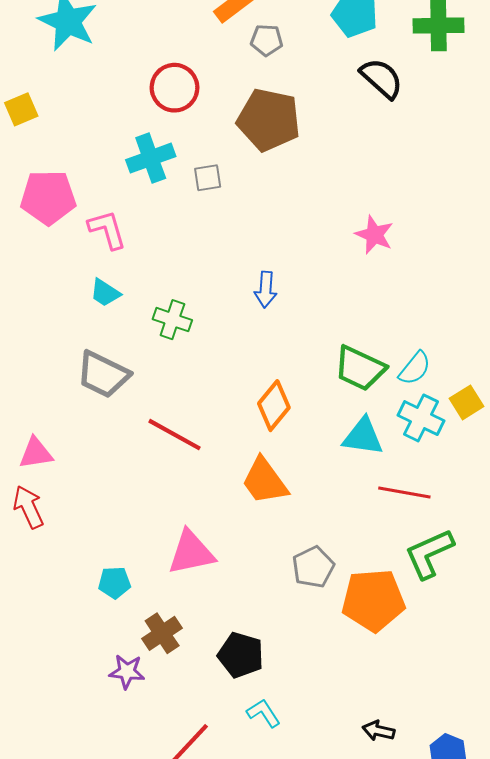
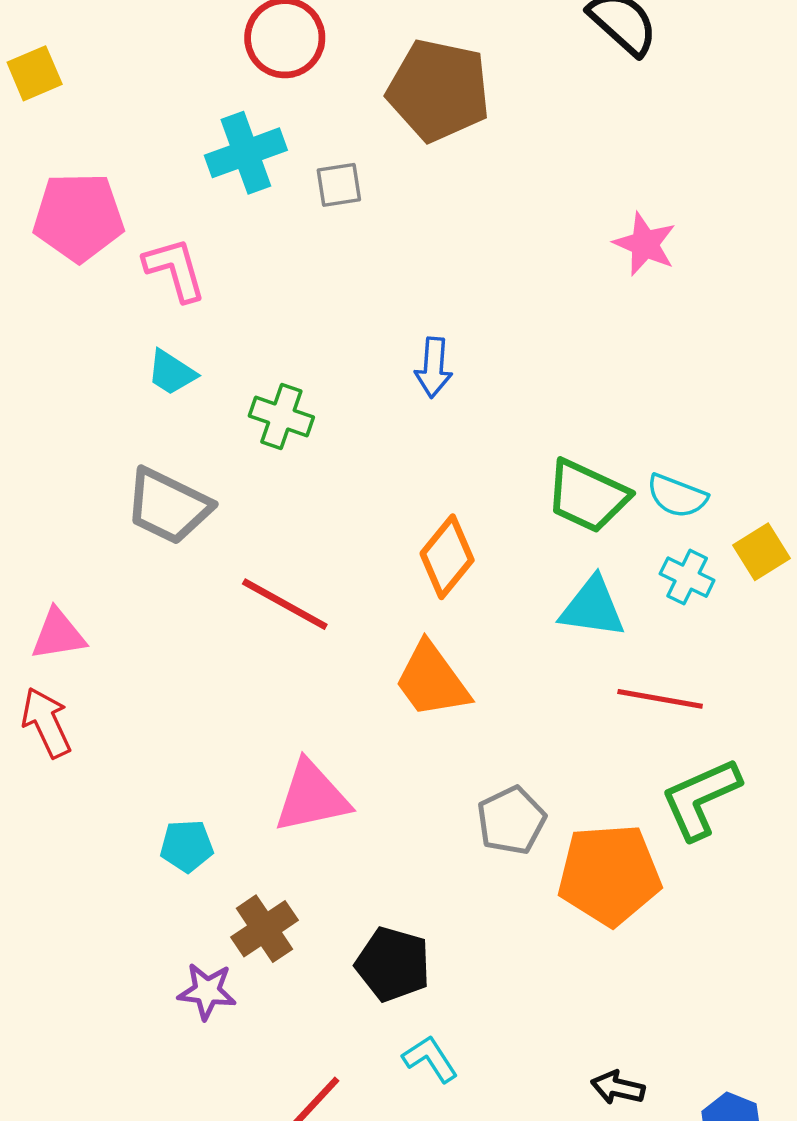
pink star: (374, 235) -> (645, 244), moved
cyan semicircle: (415, 368) -> (677, 496), turned 72
cyan cross: (421, 418) -> (687, 577), size x0.7

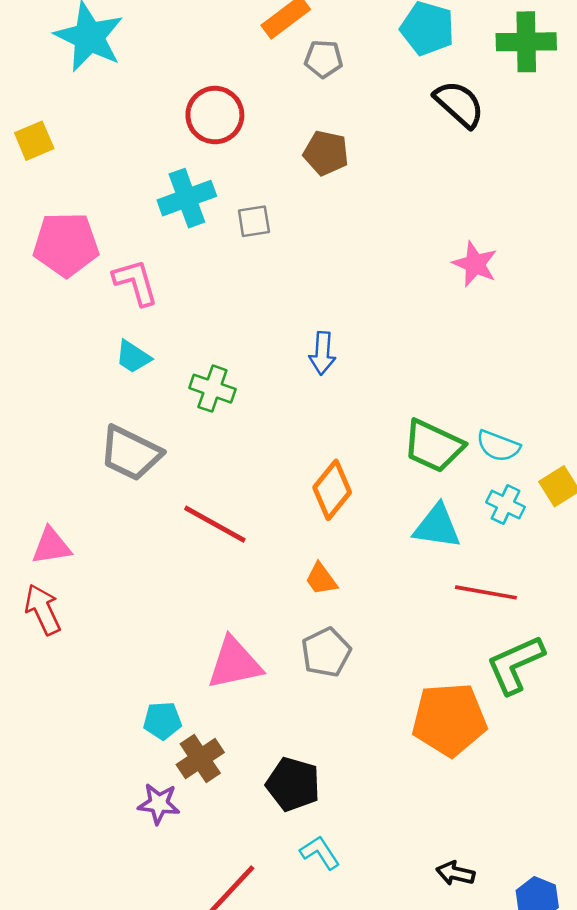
brown pentagon: (439, 90) -> (326, 153), size x0.6
orange trapezoid: (432, 680) -> (321, 579), size x0.6
gray pentagon: (511, 821) -> (326, 652), moved
cyan pentagon: (187, 846) -> (162, 721), moved

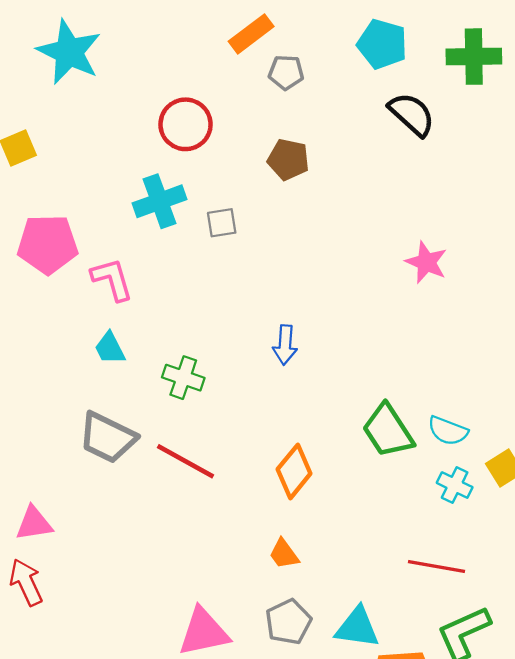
cyan trapezoid: (133, 357) -> (110, 348), turned 30
green trapezoid: (433, 446) -> (388, 431), turned 32
red line: (215, 524) -> (186, 461), moved
cyan triangle: (437, 527) -> (357, 627), moved

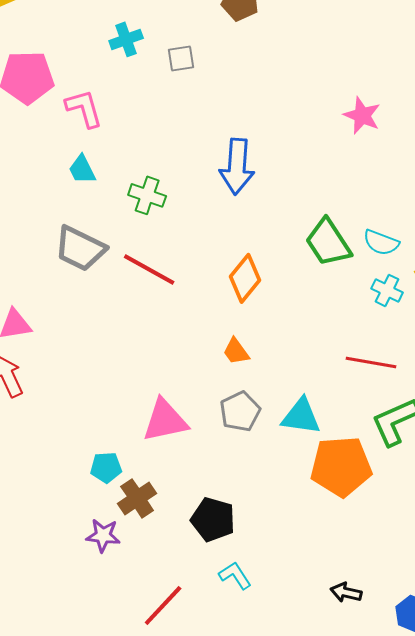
cyan cross: (160, 201) -> (126, 39), size x0.7
pink star: (426, 262) -> (362, 115), moved
blue arrow: (285, 345) -> (237, 166), size x1.6

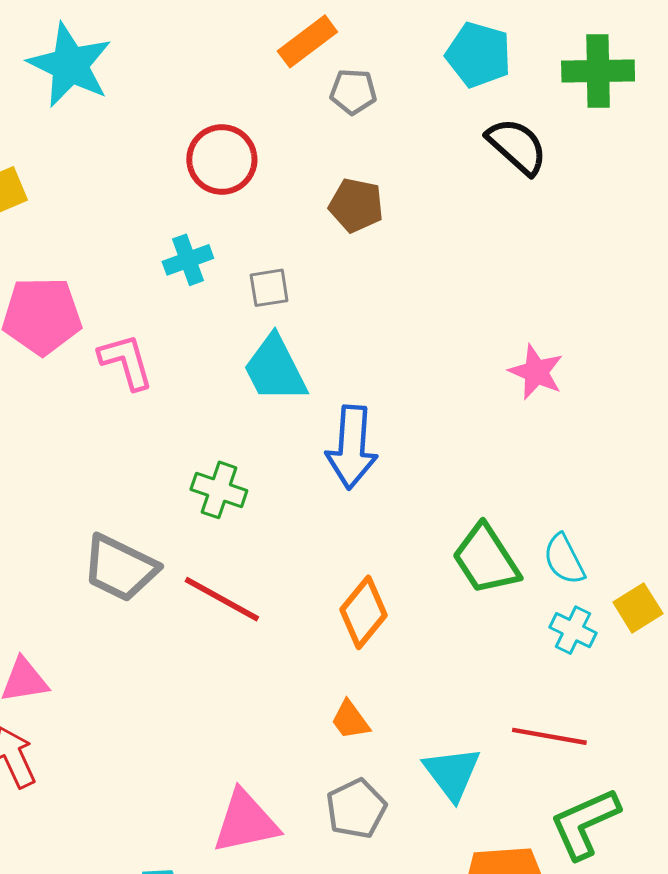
cyan trapezoid: (82, 169) -> (275, 369), moved, size x1.6
cyan semicircle: (381, 242) -> (564, 559), turned 42
cyan triangle: (301, 416) -> (452, 773), moved, turned 45

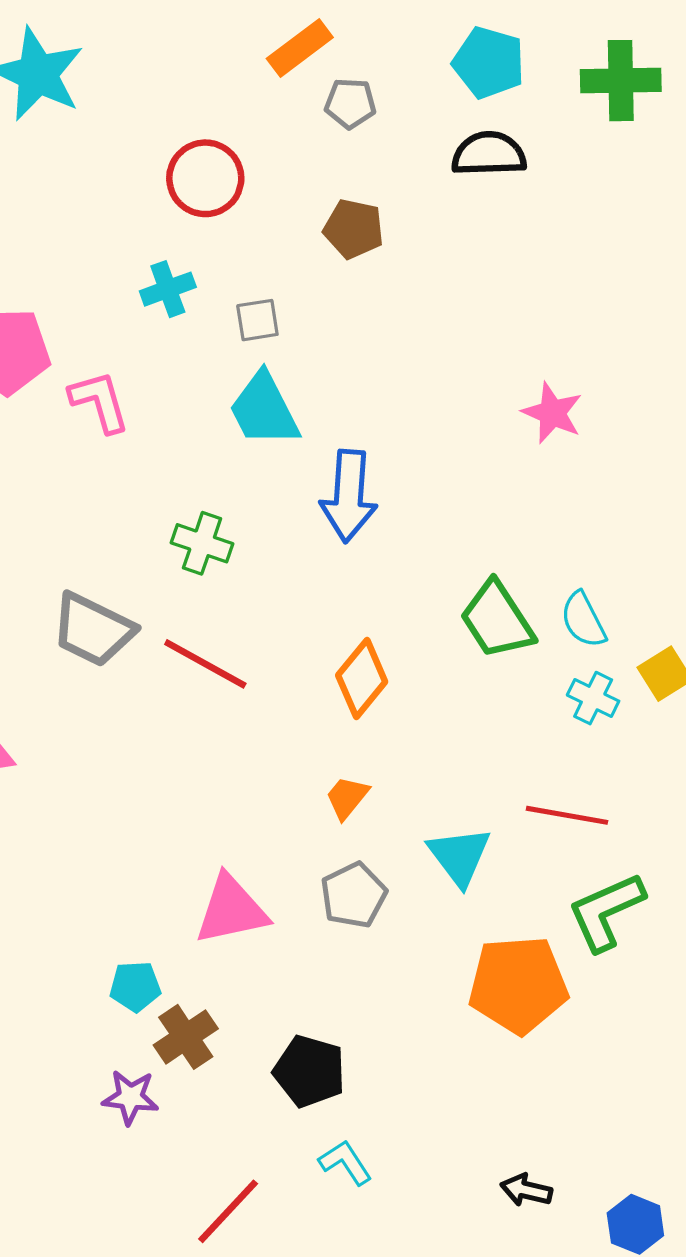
black semicircle: (517, 146) -> (489, 154), moved, turned -44
orange trapezoid: (350, 720) -> (347, 797), turned 75

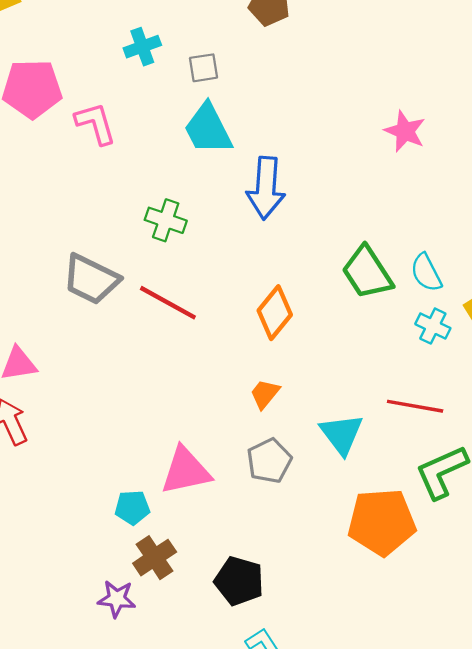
cyan pentagon: (135, 986) -> (132, 507), moved

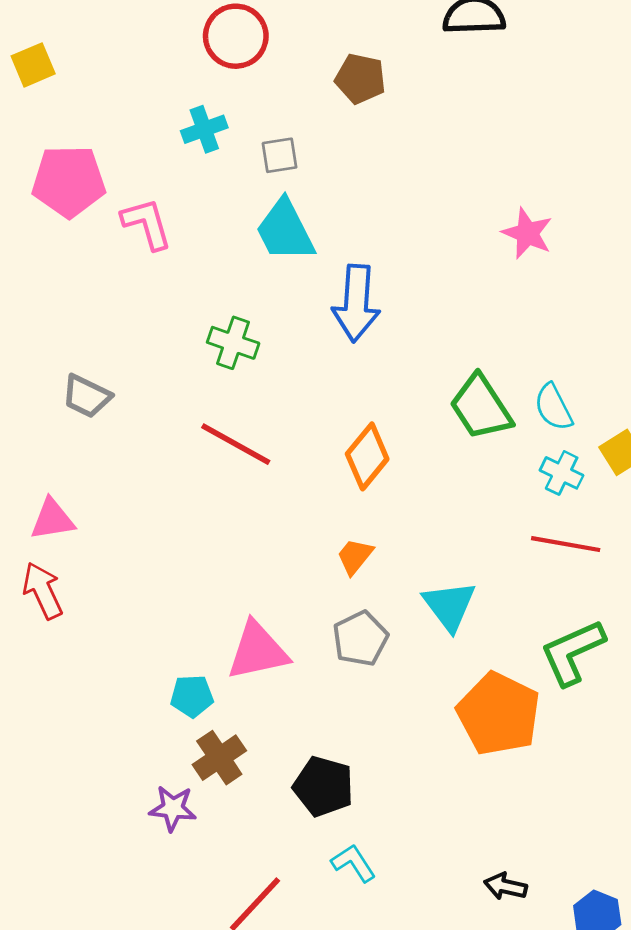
gray trapezoid: (91, 279) -> (87, 396), moved, size x0.7
red line: (415, 406) -> (566, 544), moved
orange pentagon: (382, 522) -> (499, 714), turned 30

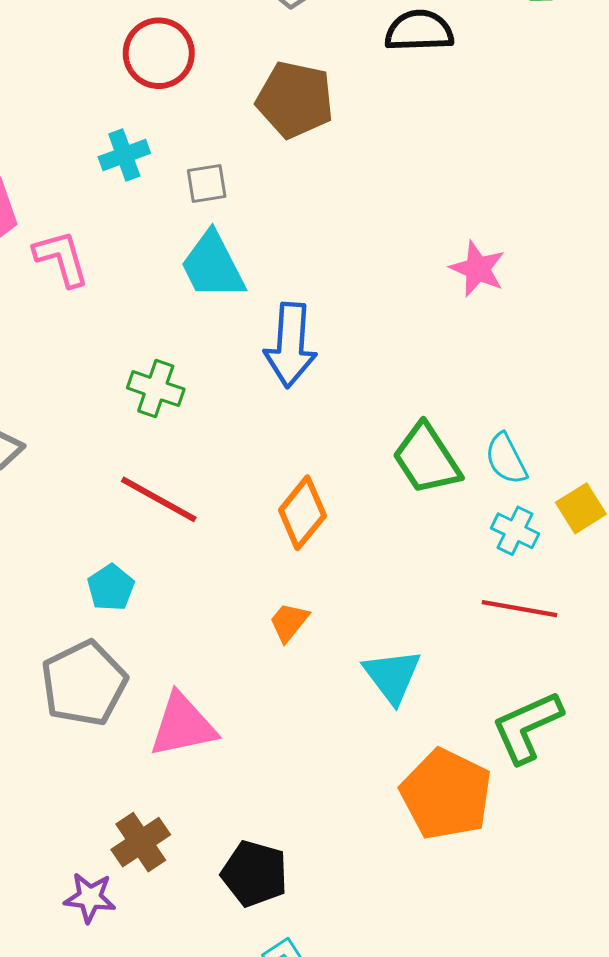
brown pentagon: (360, 79) -> (295, 100), size x1.4
gray pentagon: (360, 639) -> (84, 683), moved, size x1.4
cyan pentagon: (192, 696) -> (111, 588), moved, turned -30

